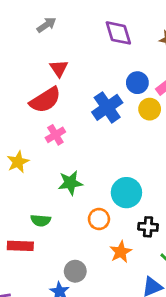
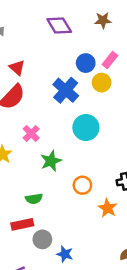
pink cross: (55, 135) -> (31, 133), moved
cyan circle: (126, 193) -> (86, 128), moved
gray circle: (75, 271) -> (42, 239), moved

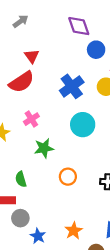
blue circle: (86, 63) -> (96, 50), moved
green semicircle: (34, 199) -> (21, 179), turned 70
orange star: (108, 208) -> (74, 231), moved

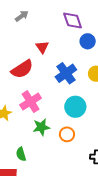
red triangle: (32, 56) -> (42, 47), moved
pink cross: (31, 119) -> (31, 102), size x1.5
orange circle: (68, 177) -> (67, 134), moved

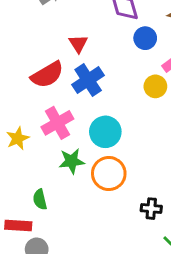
blue cross: (66, 73) -> (88, 80), moved
cyan circle: (75, 107) -> (105, 132), moved
orange circle: (67, 134) -> (109, 174), size x1.5

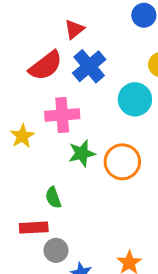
red triangle: (78, 44) -> (74, 29), turned 30
pink cross: (57, 123) -> (62, 115), turned 32
cyan circle: (105, 132) -> (135, 99), moved

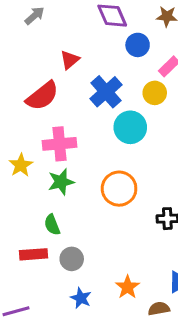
blue cross: (89, 66) -> (106, 92), moved
green star: (82, 153) -> (61, 182), moved
gray circle: (56, 250) -> (72, 259), moved

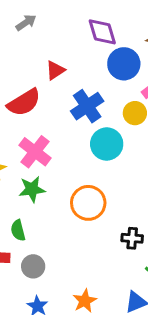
blue circle: (138, 45) -> (124, 64), size x1.4
pink cross: (59, 144) -> (35, 152), turned 36

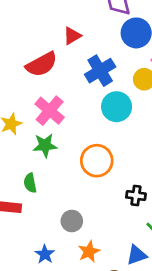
gray circle: (33, 266) -> (72, 221), moved

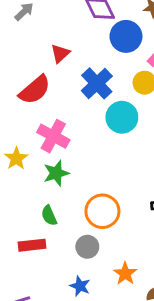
orange circle: (97, 161) -> (102, 211), moved
gray circle: (72, 221) -> (87, 247), moved

